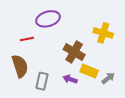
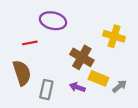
purple ellipse: (48, 19) -> (53, 21), turned 30

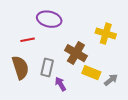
purple arrow: (77, 87) -> (60, 84), moved, turned 40
gray rectangle: (46, 90) -> (47, 67), moved

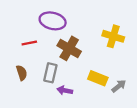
brown cross: (76, 53) -> (69, 48), moved
brown semicircle: (20, 67) -> (22, 73), size x0.6
purple arrow: (60, 84) -> (65, 90), turned -48

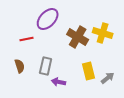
purple ellipse: (53, 21) -> (48, 19), turned -60
brown cross: (69, 48) -> (78, 37), moved
yellow rectangle: (98, 78) -> (89, 71), turned 54

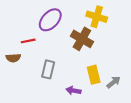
yellow cross: (103, 33) -> (97, 17), moved
brown semicircle: (20, 66) -> (13, 58), moved, turned 104
purple arrow: (59, 82) -> (73, 91), moved

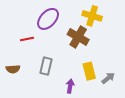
brown semicircle: (13, 58) -> (13, 69), moved
purple arrow: (73, 91) -> (70, 86), turned 88

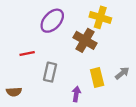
red line: (27, 39) -> (27, 54), moved
brown semicircle: (13, 69) -> (14, 92), moved
gray arrow: (108, 78) -> (122, 73), moved

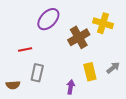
yellow cross: (100, 17) -> (103, 23), moved
brown cross: (85, 40) -> (79, 37), turned 30
gray rectangle: (50, 72) -> (37, 73), moved

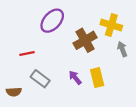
gray arrow: (113, 68) -> (122, 49), moved, turned -72
gray rectangle: (37, 73) -> (40, 79), turned -66
purple arrow: (71, 87) -> (75, 78), moved, turned -48

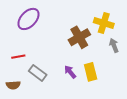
purple ellipse: (52, 21) -> (28, 19), moved
red line: (27, 54) -> (18, 57), moved

